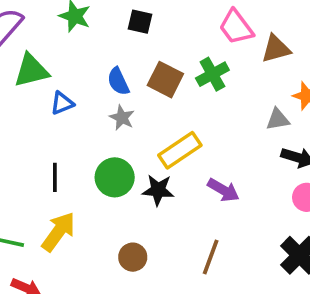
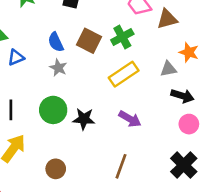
yellow rectangle: (180, 150) -> (124, 74), moved
brown circle: (133, 257) -> (56, 169), moved

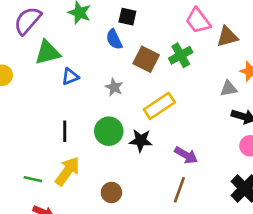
blue semicircle: (56, 42) -> (114, 39), moved
yellow rectangle: (124, 74) -> (159, 106), moved
purple arrow: (130, 119) -> (186, 155), moved

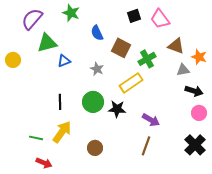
black square: (127, 17) -> (134, 16), moved, turned -32
brown triangle: (227, 37) -> (176, 46), moved, turned 36
green cross: (181, 55) -> (147, 59), moved

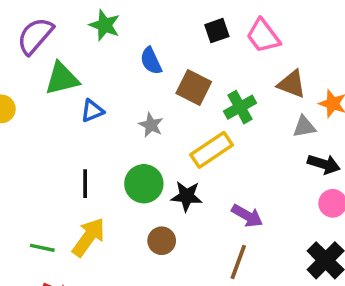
brown circle: (95, 148) -> (162, 241), moved

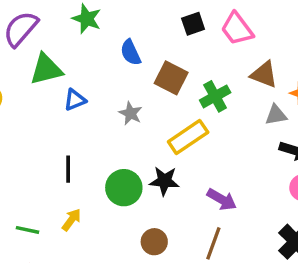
green circle: (144, 184) -> (124, 188), moved
yellow arrow: (89, 237) -> (71, 220), size x0.6
brown circle: (162, 241) -> (154, 242), moved

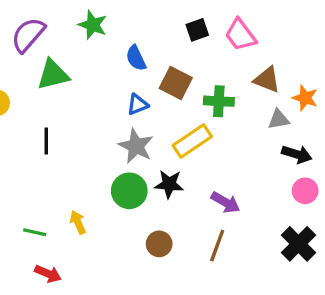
green cross: (215, 96) -> (219, 101), turned 32
blue triangle: (75, 100) -> (138, 105), moved
gray star: (131, 113) -> (136, 146), moved, size x1.5
black line: (68, 169) -> (46, 141), moved
yellow arrow: (71, 220) -> (78, 222), turned -60

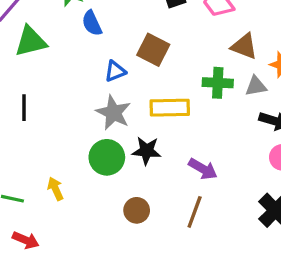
blue semicircle: (136, 58) -> (92, 23), moved
green cross: (219, 101) -> (218, 83), moved
yellow rectangle: (192, 141) -> (170, 108), turned 33

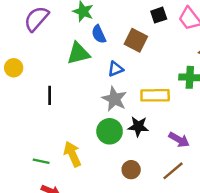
green triangle: (31, 41) -> (78, 53), moved
brown square: (153, 50) -> (136, 40), moved
yellow arrow: (55, 189) -> (72, 154), size x1.5
brown line: (195, 212) -> (173, 171), turned 30

